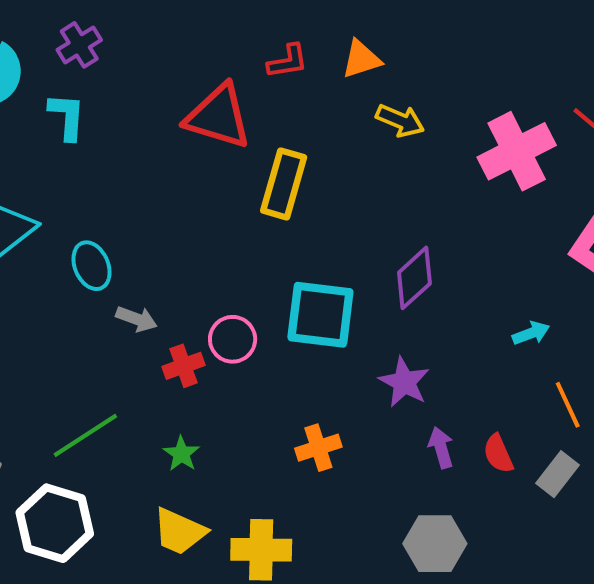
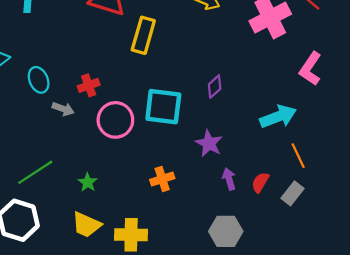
purple diamond: (414, 278) -> (215, 87), size x0.7
cyan arrow: (531, 333) -> (278, 117), size x1.8
pink circle: (233, 339) -> (115, 120), size x1.4
red cross: (183, 366) -> (89, 85), moved
red semicircle: (498, 454) -> (260, 182), turned 55

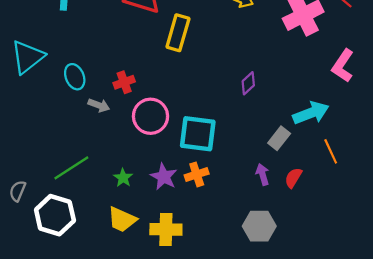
cyan square: (163, 107) -> (198, 134), moved
purple star: (209, 143) -> (164, 177), moved
gray rectangle: (293, 193) -> (279, 138), moved

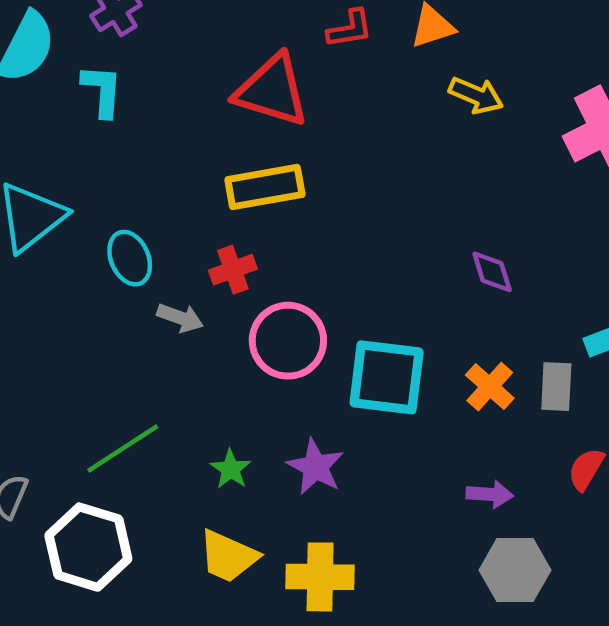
yellow rectangle: (178, 33) -> (265, 187), moved, turned 64
purple diamond: (248, 83) -> (492, 272), turned -65
gray rectangle: (279, 138) -> (556, 387), turned -35
orange cross: (197, 174) -> (490, 387), moved, turned -30
purple arrow: (263, 174) -> (490, 494), moved, turned 110

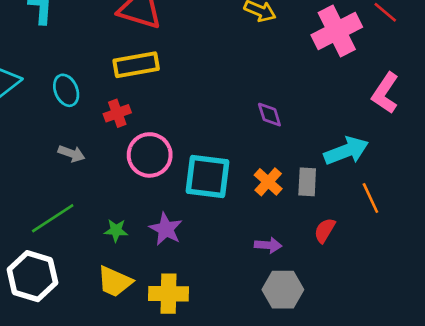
cyan ellipse: (130, 258) -> (66, 90), moved
gray arrow: (180, 318) -> (72, 154), moved
green star: (231, 469) -> (116, 230), turned -30

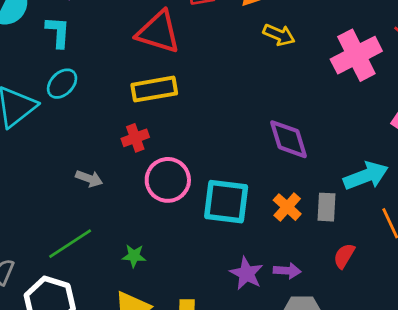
cyan ellipse: (66, 90) -> (62, 84), moved, turned 68
purple diamond: (269, 115) -> (289, 139), size x1.6
purple star: (166, 229) -> (246, 273), moved

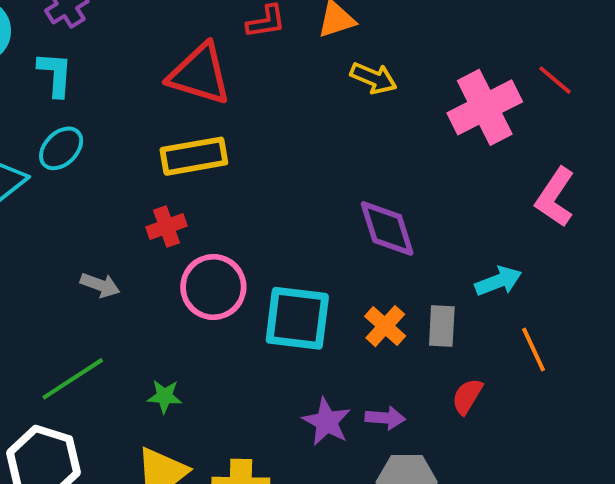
cyan arrow: (366, 176) -> (498, 281), size x0.7

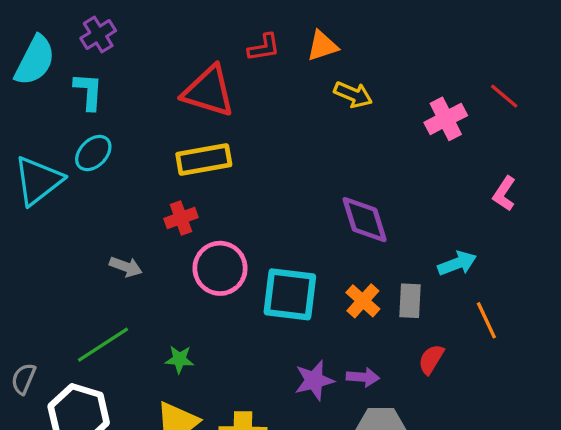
pink cross: (485, 107) -> (446, 119), size x0.7
pink L-shape: (555, 197) -> (504, 194), size x0.7
purple star: (327, 422) -> (314, 380), turned 30

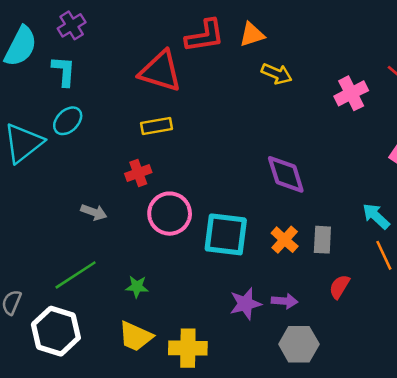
red L-shape: (264, 47) -> (205, 36), size x1.5
yellow rectangle: (204, 160) -> (157, 126), size x0.7
cyan arrow: (457, 263) -> (376, 216), moved, turned -116

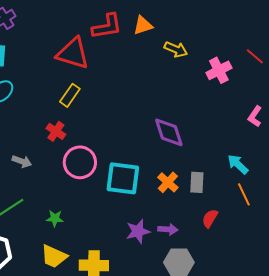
yellow arrow: (277, 74) -> (176, 49), moved
yellow rectangle: (157, 126) -> (70, 95), turned -45
red cross: (138, 173) -> (56, 131), turned -36

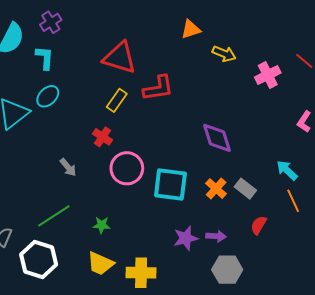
red L-shape: (107, 26) -> (158, 88), moved
gray arrow: (22, 161) -> (68, 167), turned 30
gray rectangle: (197, 182) -> (245, 189), turned -55

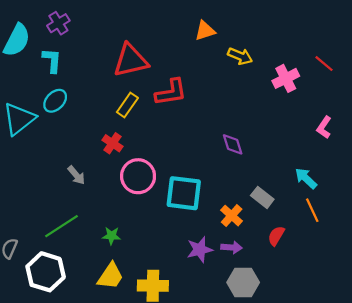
red triangle: (120, 58) -> (131, 60), turned -30
purple diamond: (217, 138) -> (233, 144), size x0.7
orange cross: (216, 189) -> (232, 216), moved
yellow trapezoid: (100, 264) -> (110, 276), turned -80

